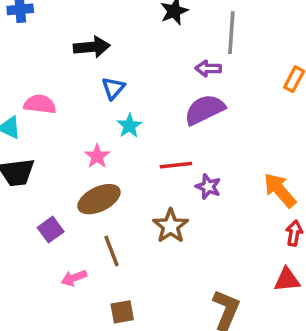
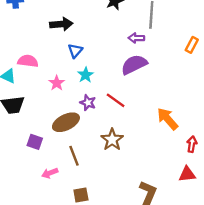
pink star: (97, 156) -> (57, 83), moved
red line: (176, 165) -> (116, 100), turned 42
purple star: (208, 187) -> (88, 103), moved
orange arrow: (280, 190) -> (168, 119), moved
purple square: (51, 230) -> (35, 142), turned -35

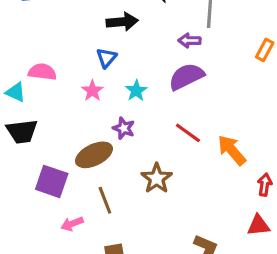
black arrow: (61, 24) -> (122, 22), moved
cyan star: (86, 75) -> (136, 91), moved
pink star: (57, 83) -> (92, 91), moved
red line: (116, 100) -> (188, 133), moved
purple square: (35, 142) -> (52, 181), size x1.5

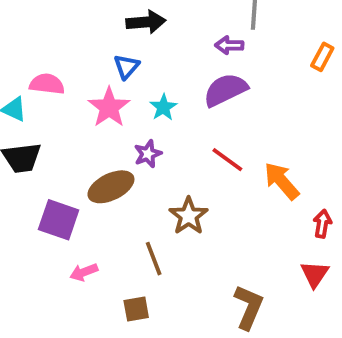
pink star: (92, 91) -> (109, 107), size x1.5
purple star: (124, 128) -> (148, 154), turned 30
brown line: (105, 200) -> (154, 259), moved
red triangle: (258, 225) -> (315, 274), turned -50

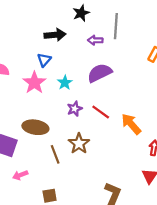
purple arrow: (229, 45) -> (95, 40), moved
purple star: (148, 154) -> (75, 109), moved
brown ellipse: (111, 187) -> (35, 127), turned 35
brown line: (154, 259) -> (55, 154), moved

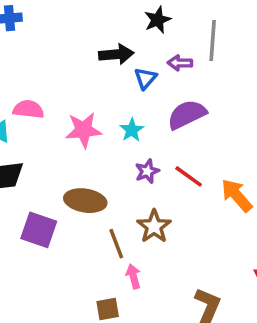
blue triangle: (44, 60) -> (146, 78), moved
pink star: (34, 83) -> (84, 130), turned 30
pink arrow: (20, 175) -> (133, 276), moved, turned 96

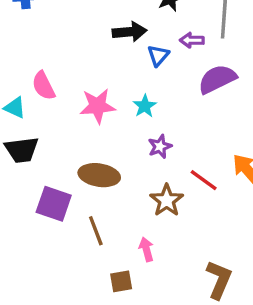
pink semicircle: (28, 109) -> (44, 86), turned -124
purple semicircle: (187, 115) -> (217, 79), moved
red line: (189, 176) -> (204, 180), moved
brown line: (116, 244) -> (96, 231), moved

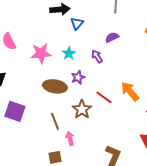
purple arrow: (192, 40) -> (97, 56), moved, turned 56
purple semicircle: (217, 79) -> (112, 37), size x0.6
brown ellipse: (99, 175) -> (55, 86), moved
brown line: (96, 231) -> (55, 121), moved

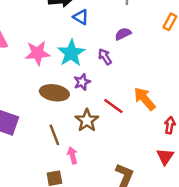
blue triangle: (77, 23) -> (81, 17), turned -40
cyan star: (69, 53) -> (71, 53), size x1.6

